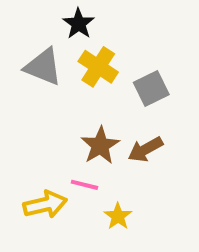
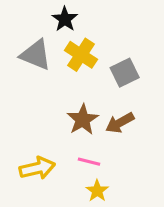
pink line: (84, 185) -> (89, 162), moved
yellow star: (118, 216) -> (97, 191), moved

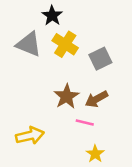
pink line: (89, 162) -> (85, 123), moved
yellow star: (97, 191) -> (95, 154), moved

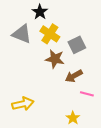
brown star: (66, 96) -> (55, 59), moved, turned -30
pink line: (85, 123) -> (87, 94), moved

